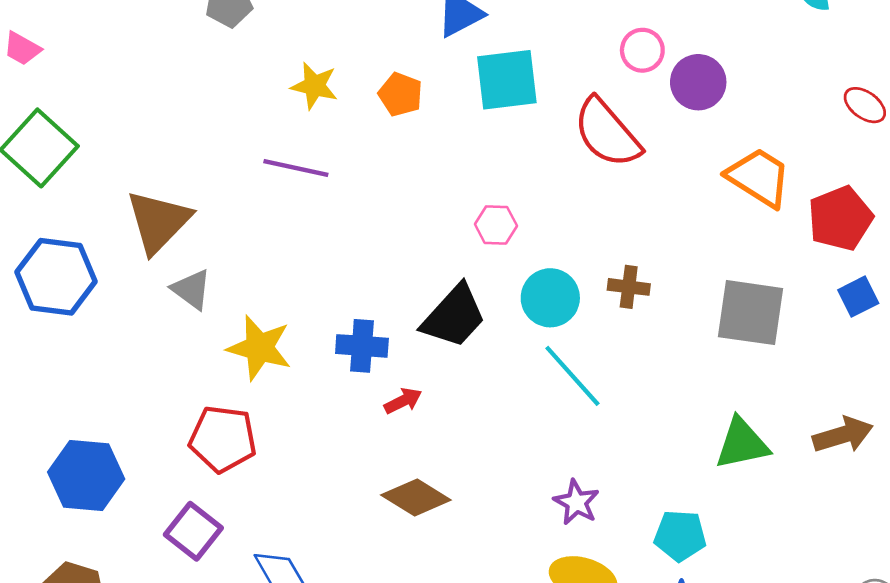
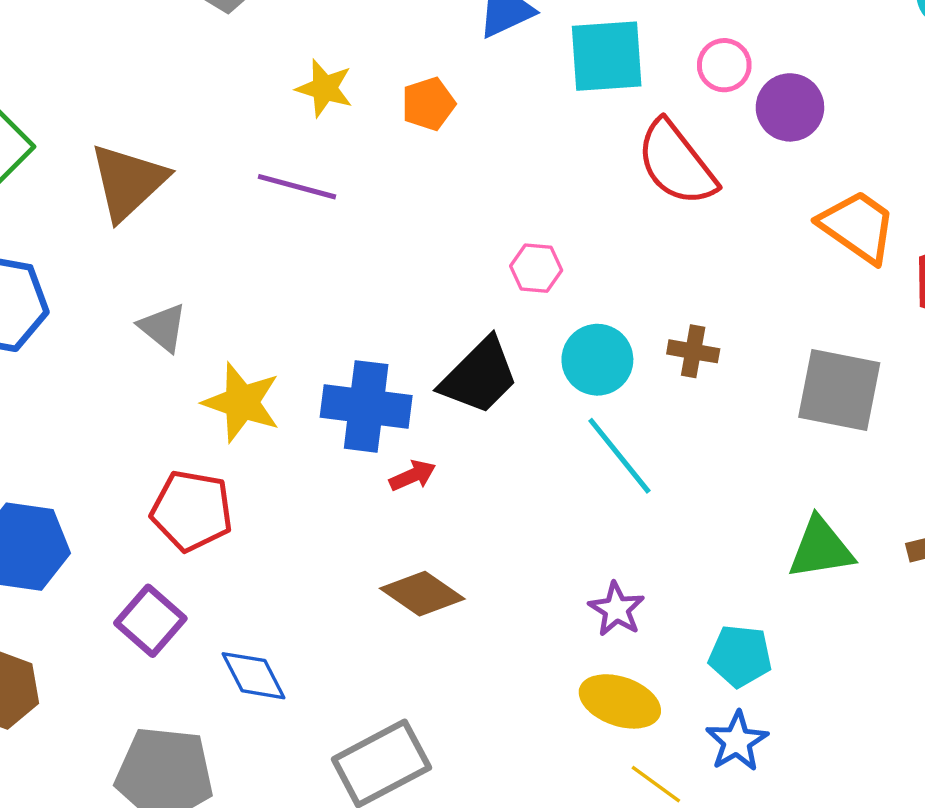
cyan square: (507, 80) -> (607, 56), moved
orange pentagon: (400, 94) -> (428, 104), turned 30
brown triangle: (158, 222) -> (128, 182), moved
blue cross: (362, 346) -> (366, 406), size x1.4

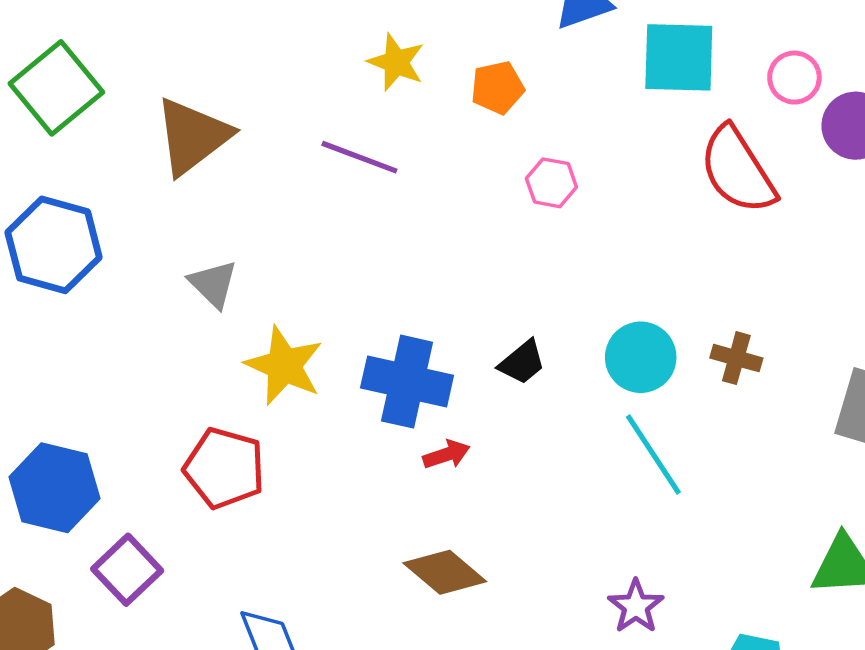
pink hexagon: (536, 268) -> (551, 183), moved
black trapezoid: (479, 376) -> (522, 362), size x0.6
purple square: (150, 621) -> (127, 570), moved

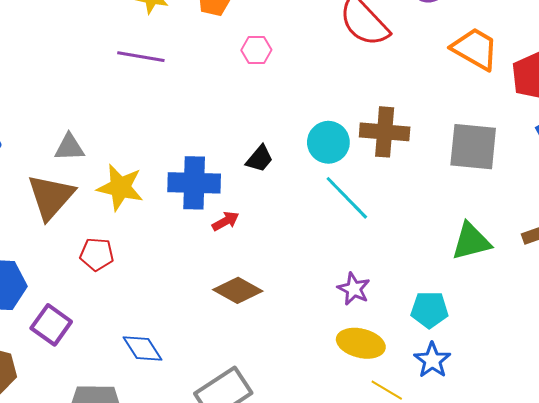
brown triangle: (193, 136) -> (51, 197), moved
gray triangle: (213, 284) -> (69, 147), turned -36
brown cross: (736, 358) -> (385, 132), size x1.6
red pentagon: (224, 468) -> (97, 254), size x0.7

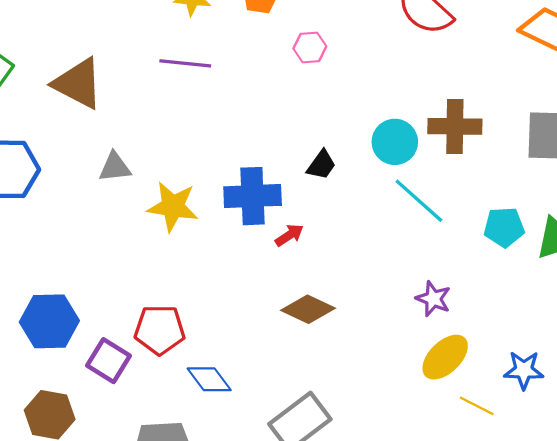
brown triangle: (51, 197) -> (78, 83), moved, turned -40
red pentagon: (97, 254) -> (160, 330), moved, size x1.4
cyan pentagon: (429, 310) -> (504, 227), moved
yellow ellipse: (361, 343) -> (445, 357), turned -54
blue star: (432, 360) -> (524, 370), turned -30

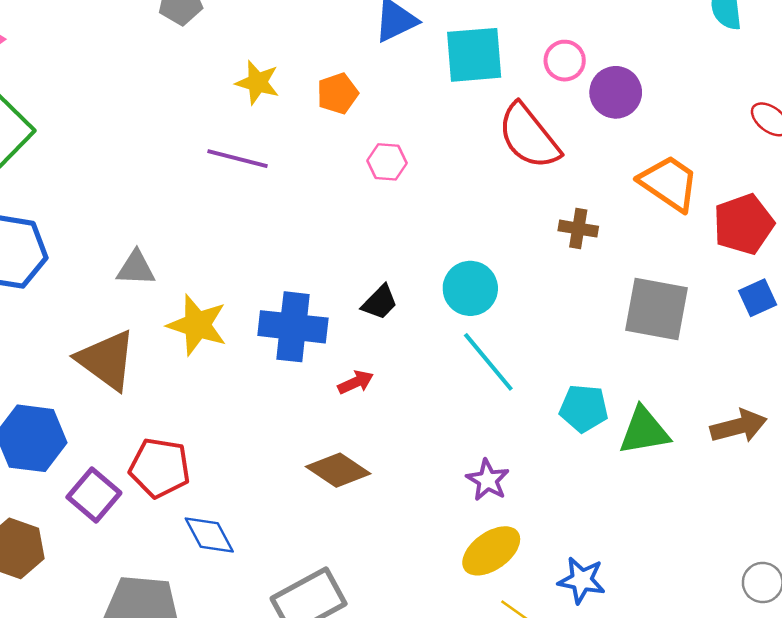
brown triangle: (78, 83) -> (106, 360), moved
brown cross: (455, 126) -> (578, 229), moved, size x0.6
red arrow: (289, 235) -> (356, 382), moved

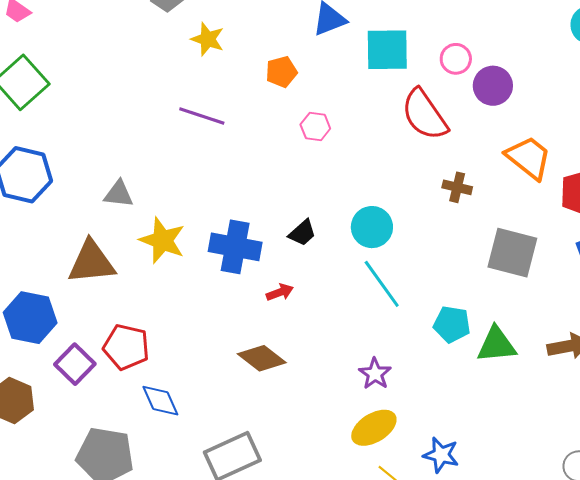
yellow star: (258, 83) -> (208, 39), moved
brown triangle: (106, 360) -> (92, 262), turned -46

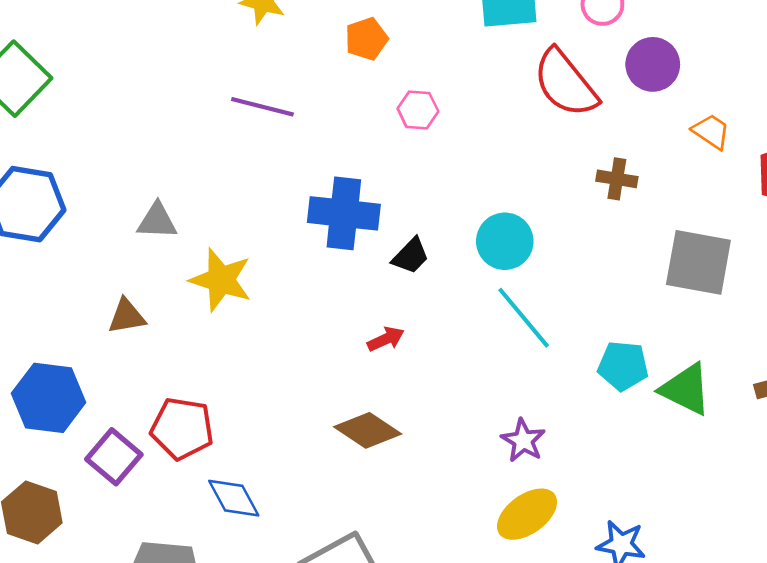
purple circle: (493, 86) -> (653, 64), moved
orange trapezoid: (529, 158) -> (711, 131), size x0.6
blue cross: (235, 247) -> (344, 213), moved
brown triangle: (92, 262) -> (127, 316), size x0.6
green triangle: (496, 345) -> (686, 389), turned 36

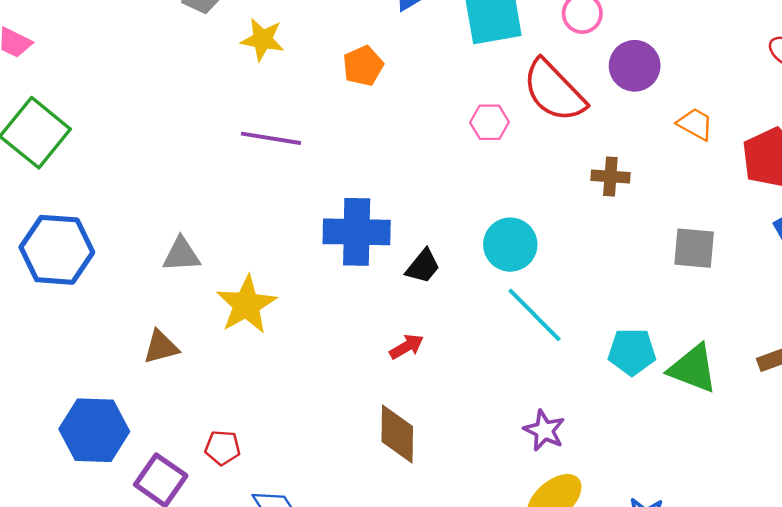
pink hexagon: (418, 110) -> (489, 122), moved
gray square: (698, 262) -> (694, 248), size x0.7
yellow star: (221, 280) -> (246, 305), turned 30
red pentagon: (182, 428) -> (223, 448), size x0.6
brown diamond: (368, 430) -> (397, 434), turned 62

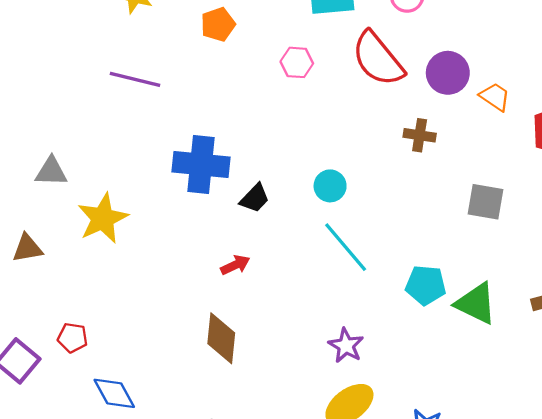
purple circle: (635, 66) -> (448, 73), moved
pink hexagon: (489, 122) -> (297, 62), moved
cyan circle: (510, 245) -> (330, 186), size x0.7

